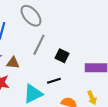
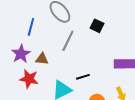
black square: (62, 56) -> (97, 26), moved

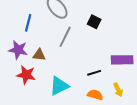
purple star: (21, 54) -> (18, 50), turned -30
black line: (83, 77) -> (94, 73), moved

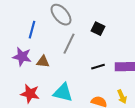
black line: (94, 73) -> (98, 67), moved
red star: (26, 75) -> (30, 94), moved
cyan triangle: (59, 86) -> (63, 93), turned 40

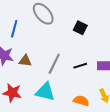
gray line: (69, 44) -> (54, 64), moved

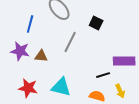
gray line: (54, 64) -> (70, 42), moved
black line: (80, 66) -> (103, 75), moved

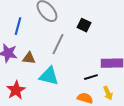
cyan triangle: (61, 87) -> (49, 76), moved
red star: (28, 88) -> (16, 90), turned 30

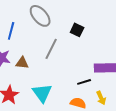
cyan triangle: (49, 76) -> (42, 93), moved, turned 40

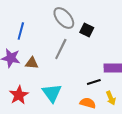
gray ellipse: (40, 16) -> (64, 18), moved

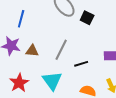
gray line: (61, 49) -> (61, 50), moved
black line: (94, 82) -> (81, 64), moved

